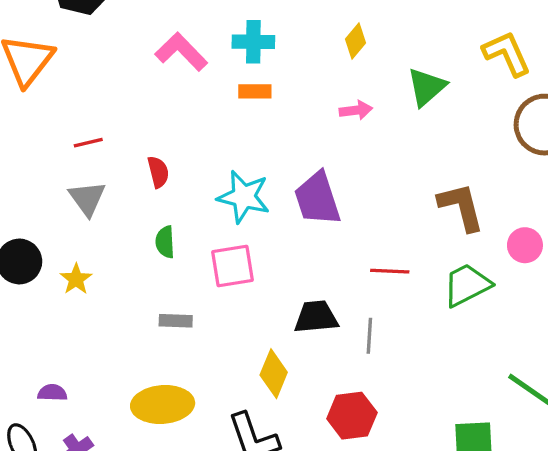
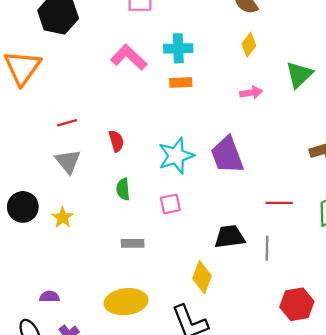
cyan star: (244, 197) -> (176, 156), turned -30
pink square: (233, 266) -> (170, 204), size x0.7
red hexagon: (352, 416) -> (297, 304), moved

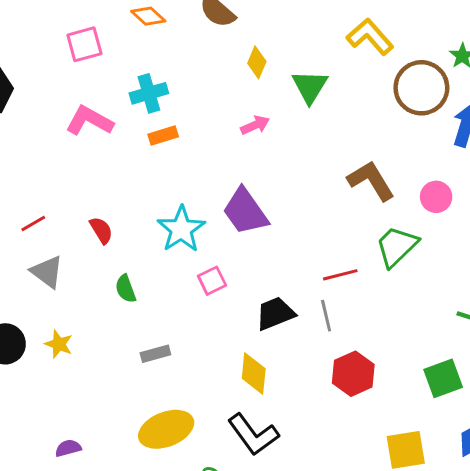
yellow diamond: (249, 45) -> (257, 62), moved
red line: (279, 203) -> (340, 275), moved
pink square: (170, 204) -> (212, 281), moved
red hexagon: (297, 304) -> (353, 374), moved

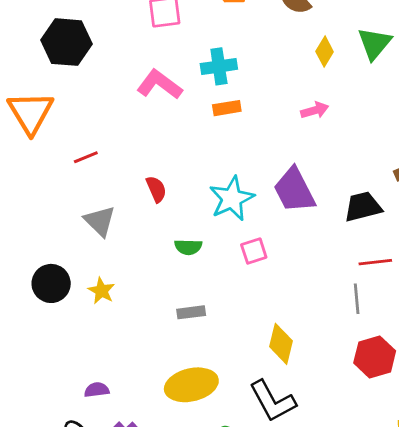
green triangle: (310, 87) -> (374, 43), moved
red line: (33, 223) -> (86, 157), moved
green semicircle: (126, 289) -> (188, 247), moved, turned -76
black trapezoid: (275, 314) -> (363, 207), moved

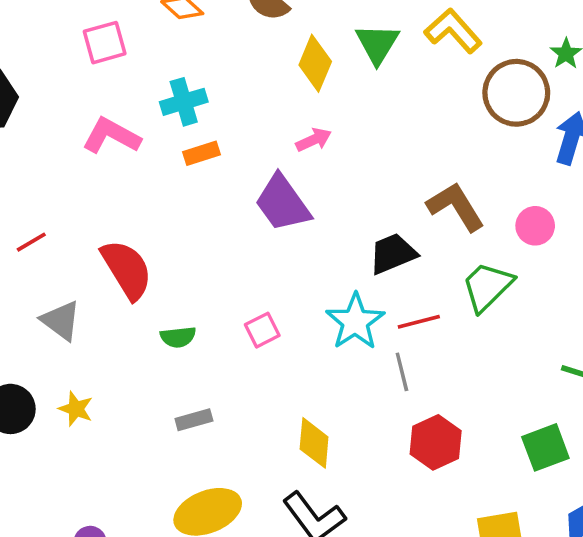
yellow diamond: (325, 52) -> (315, 63), size x1.4
red semicircle: (156, 189) -> (127, 269), size x1.8
purple trapezoid: (294, 190) -> (283, 203), moved
cyan star: (232, 199) -> (355, 322), moved

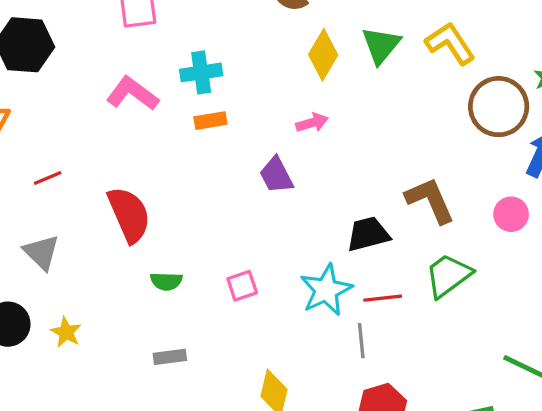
purple trapezoid: (283, 203) -> (276, 175), size x0.7
pink circle: (535, 226) -> (511, 214), moved
gray triangle: (61, 321) -> (41, 252), moved

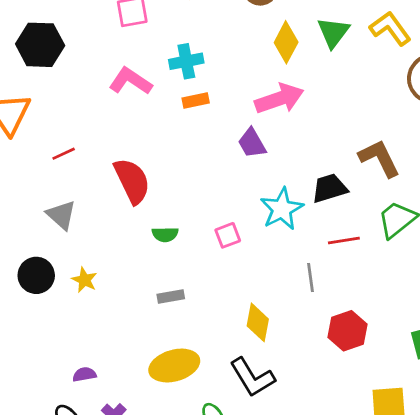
pink arrow: (312, 123) -> (279, 99), size x1.8
cyan star: (326, 290) -> (282, 209), moved
gray line: (361, 341) -> (311, 277), moved

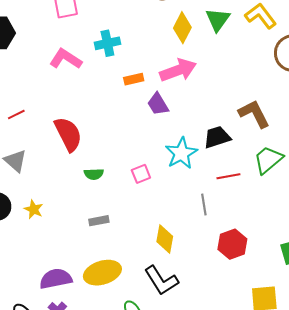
orange rectangle: (196, 101) -> (134, 79), moved
purple semicircle: (84, 374) -> (56, 279), moved, size x1.8

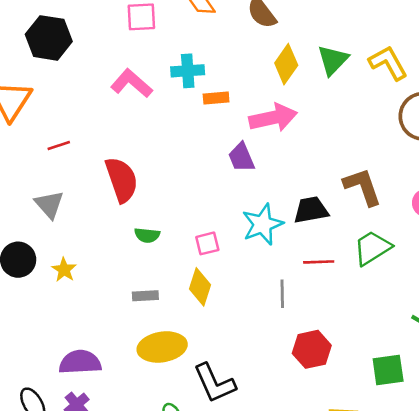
orange rectangle: (134, 79) -> (216, 98), moved
yellow diamond: (165, 239) -> (200, 287), moved
yellow ellipse: (102, 273) -> (162, 347), moved

